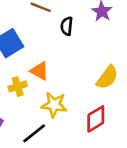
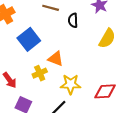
yellow semicircle: (107, 77) -> (107, 38), moved
red diamond: (96, 119) -> (105, 91), turned 35

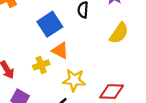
blue square: (29, 39) -> (50, 24), moved

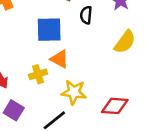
blue square: (50, 24) -> (49, 30), turned 30

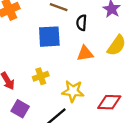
orange triangle: (59, 59) -> (85, 53), moved, turned -36

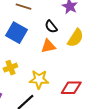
black semicircle: (82, 23) -> (51, 27), moved, turned -40
blue square: (49, 37) -> (16, 33), turned 35

